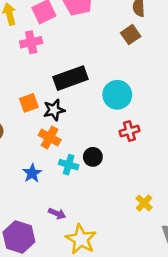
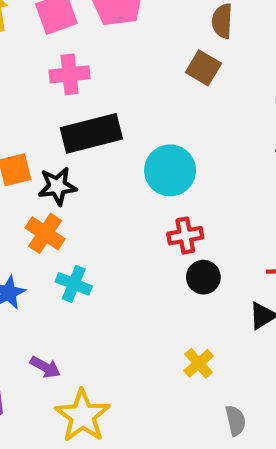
brown square: (131, 35) -> (203, 68), turned -30
pink cross: (31, 42) -> (70, 74), moved
black circle: (93, 157) -> (203, 277), moved

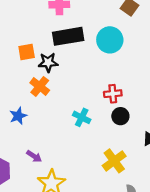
cyan circle: (170, 170) -> (110, 40), moved
cyan cross: (74, 284) -> (82, 117), moved
yellow cross: (199, 363) -> (114, 161), size x1.5

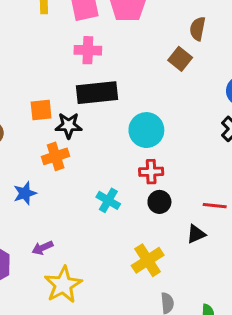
cyan circle: (110, 40) -> (146, 130), moved
orange cross: (40, 86) -> (56, 156), turned 30
purple arrow: (34, 156) -> (42, 248), turned 119

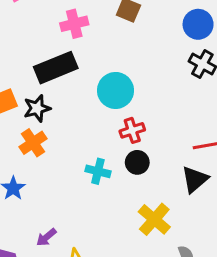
pink cross: (88, 50) -> (74, 24), moved
black circle: (159, 202) -> (137, 162), moved
black triangle: (196, 234) -> (195, 179), size x1.4

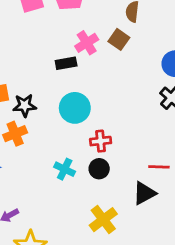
pink cross: (74, 24) -> (87, 43), moved, turned -30
black rectangle: (56, 68) -> (66, 63), moved, size x0.6
cyan circle: (116, 90) -> (75, 108), moved

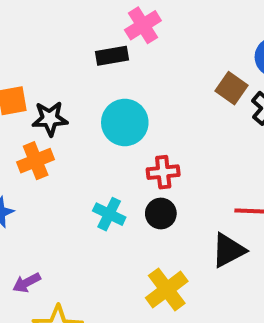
brown square: (119, 39) -> (232, 88), moved

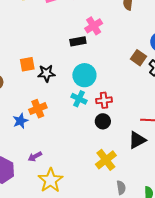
orange cross: (36, 161) -> (38, 109), moved
cyan cross: (109, 214) -> (79, 99), moved

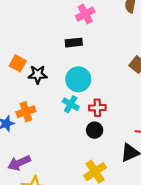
pink cross: (94, 26) -> (85, 14), moved
orange square: (27, 64) -> (18, 63), turned 35
purple arrow: (35, 157) -> (19, 163), size x1.5

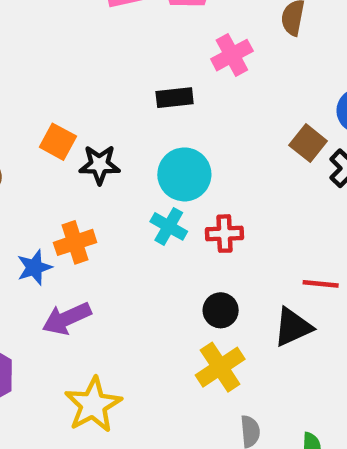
pink cross: (85, 14) -> (232, 55), moved
black circle: (95, 130) -> (221, 310), moved
purple arrow: (19, 163) -> (67, 318), moved

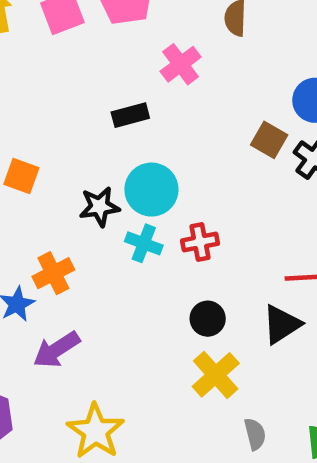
black star: (100, 165) -> (99, 207), moved

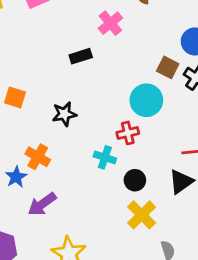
cyan circle: (151, 190) -> (146, 100), moved
cyan cross: (144, 243) -> (105, 157), moved
orange cross: (53, 273) -> (38, 157), turned -30

